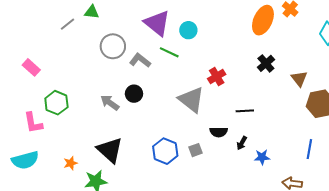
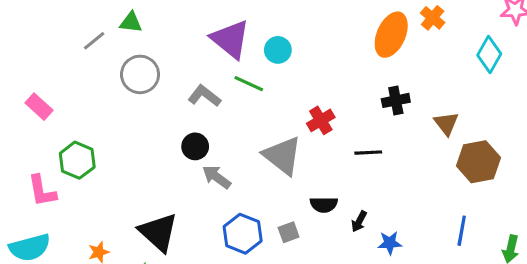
gray circle: (113, 46) -> (140, 74), moved
black cross: (266, 63) -> (396, 100), turned 30
gray arrow: (110, 103) -> (217, 177), moved
black line: (245, 111) -> (368, 153), moved

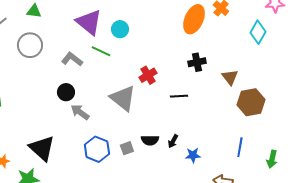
green triangle: (131, 22) -> (34, 11), moved
black semicircle: (324, 205) -> (150, 140), moved

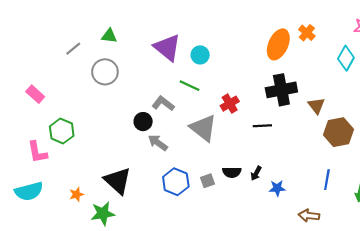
green line: (101, 51) -> (190, 86), moved
gray L-shape: (72, 59) -> (163, 104), moved
black cross: (197, 62) -> (281, 90), size x1.6

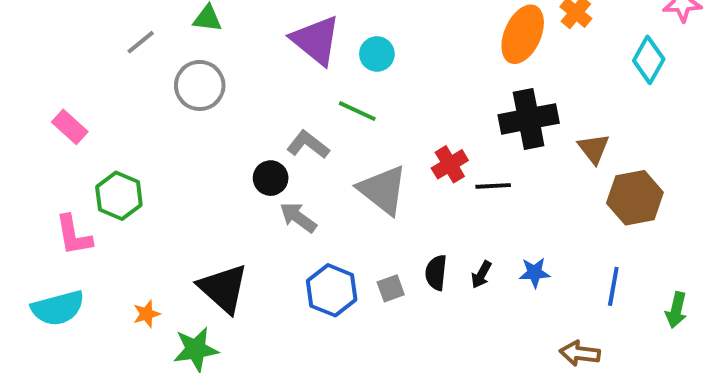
red cross: (230, 104) -> (450, 164), moved
black semicircle: (232, 172) -> (436, 273), turned 96
blue star: (277, 188) -> (534, 273), moved

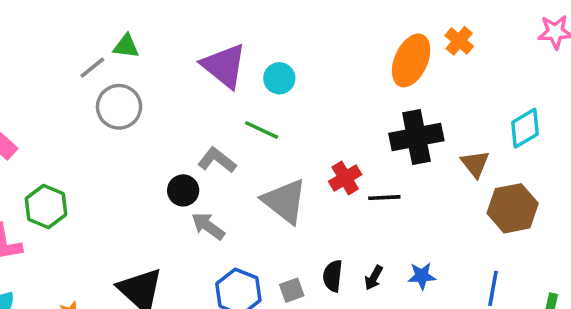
gray line: (141, 42) -> (92, 68), moved
cyan diamond: (649, 60) -> (525, 128), moved, turned 30

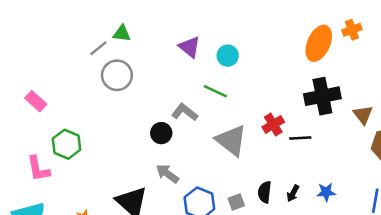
orange cross: (459, 41) -> (352, 30), turned 30
purple triangle: (224, 66) -> (190, 47), size x0.7
gray arrow: (208, 226) -> (167, 174), moved

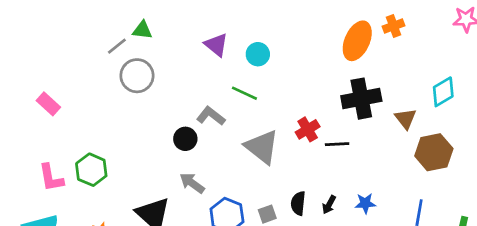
green hexagon: (67, 144) -> (91, 170), moved

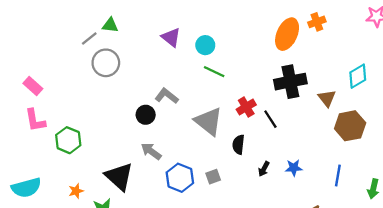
green line: (244, 93) -> (214, 72), moved
black line: (337, 144) -> (270, 119), turned 60
pink L-shape: (51, 178) -> (35, 120), moved
black semicircle: (298, 203) -> (238, 145), moved

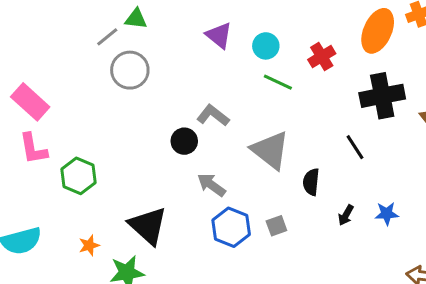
pink rectangle: (33, 86) -> (30, 102), size x1.4
red cross: (246, 107) -> (322, 57), moved
gray arrow: (151, 151) -> (211, 185), moved

